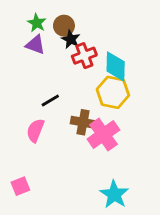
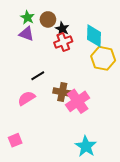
black star: (71, 39) -> (62, 29), moved
cyan diamond: (116, 66) -> (94, 36), moved
yellow hexagon: (113, 92) -> (103, 58), moved
pink semicircle: (35, 130) -> (26, 98), turned 36

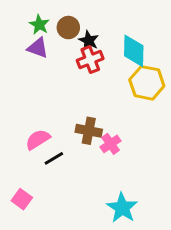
black line: (38, 76) -> (54, 158), moved
pink cross: (78, 101) -> (111, 144), size x0.6
pink square: (15, 140) -> (22, 199), turned -32

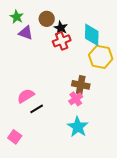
green star: (39, 25) -> (17, 17), moved
brown cross: (89, 131) -> (81, 85), moved
cyan star: (122, 208) -> (78, 127), moved

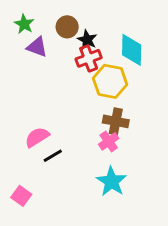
yellow hexagon: (101, 57) -> (110, 81), moved

